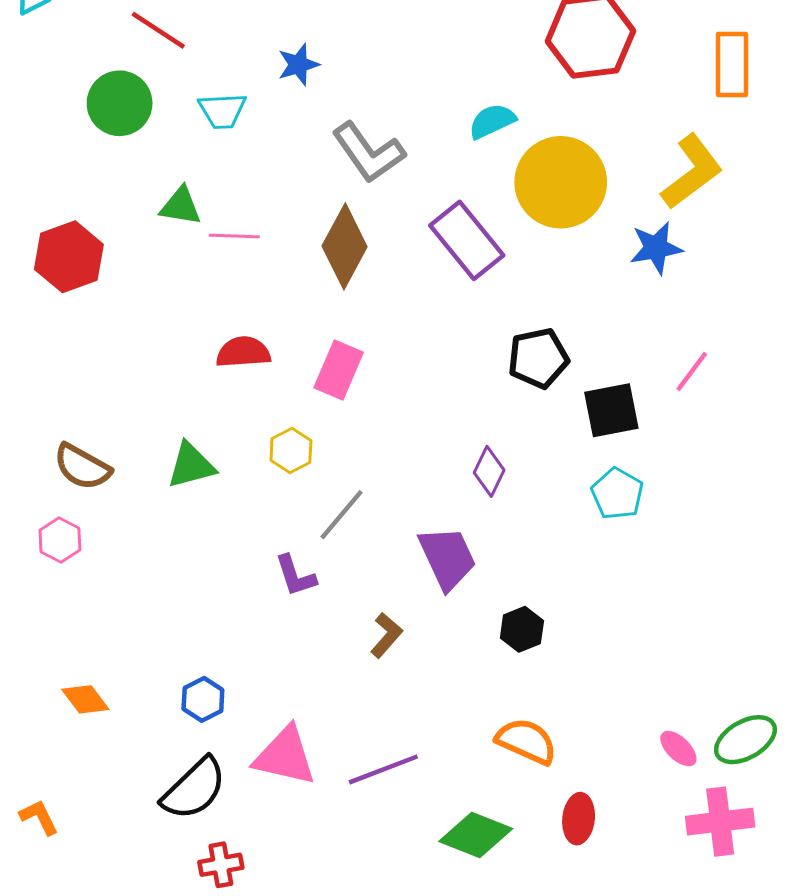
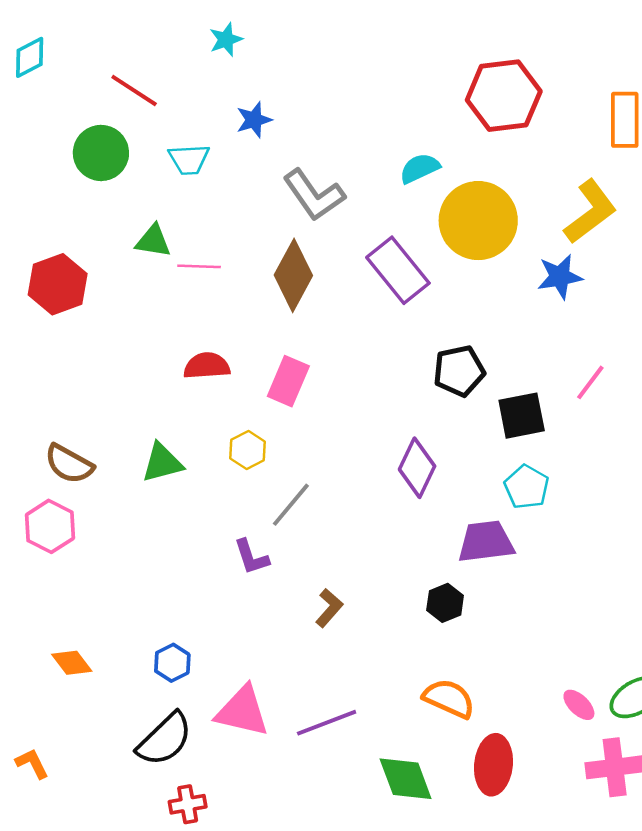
purple diamond: (489, 471) -> (417, 468), size x1.4
pink hexagon: (60, 540) -> (50, 526), size x1.4
purple trapezoid: (447, 558) -> (486, 542), moved, turned -72
red ellipse: (579, 819) -> (494, 765), size x1.4
green diamond: (476, 835) -> (406, 779), turned 48

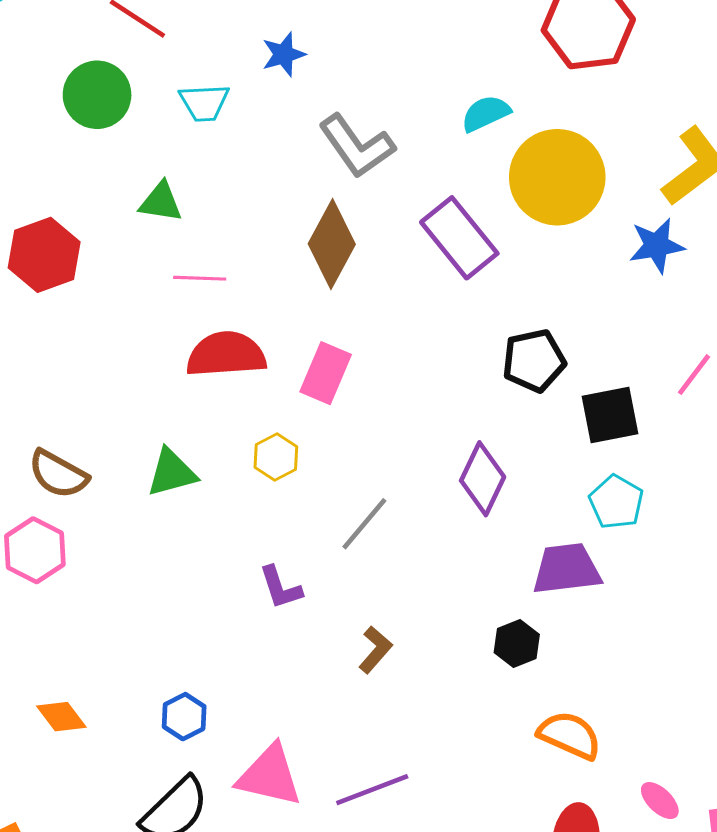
pink line: (199, 266) -> (200, 278), moved
red semicircle: (207, 366) -> (226, 354), size x1.4
gray line: (291, 505) -> (364, 524), moved
orange semicircle: (449, 698) -> (570, 735), moved
pink ellipse: (579, 705) -> (660, 801), moved

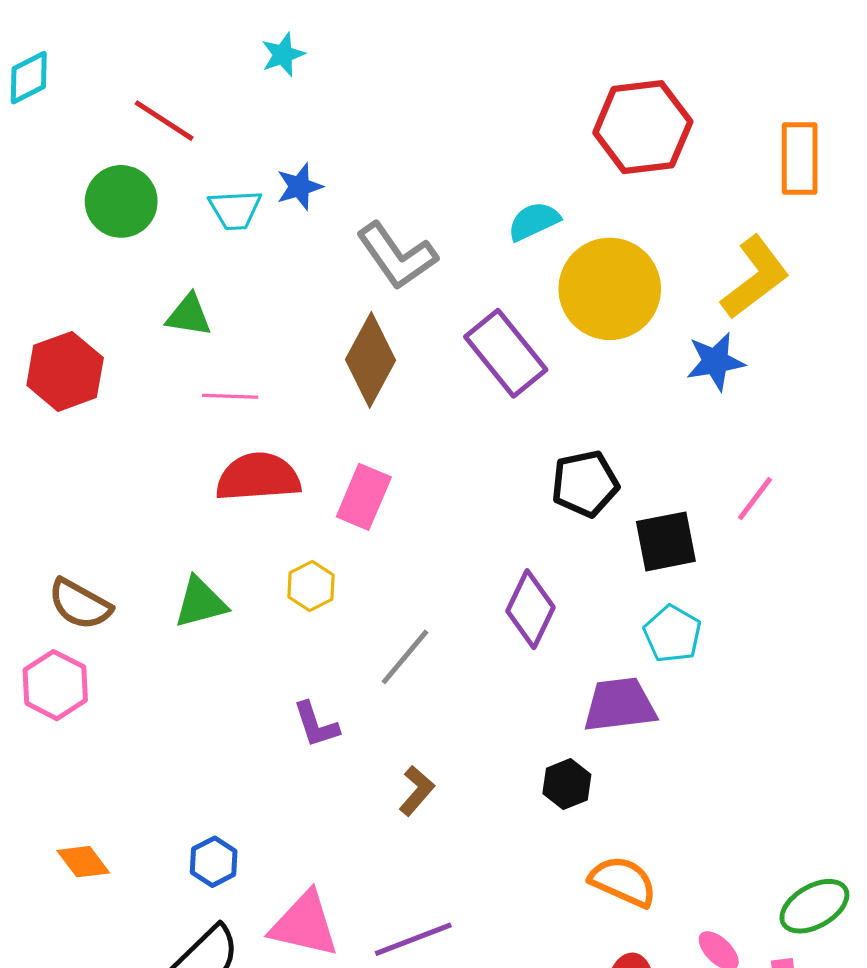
blue star: (284, 54) -> (299, 187), moved

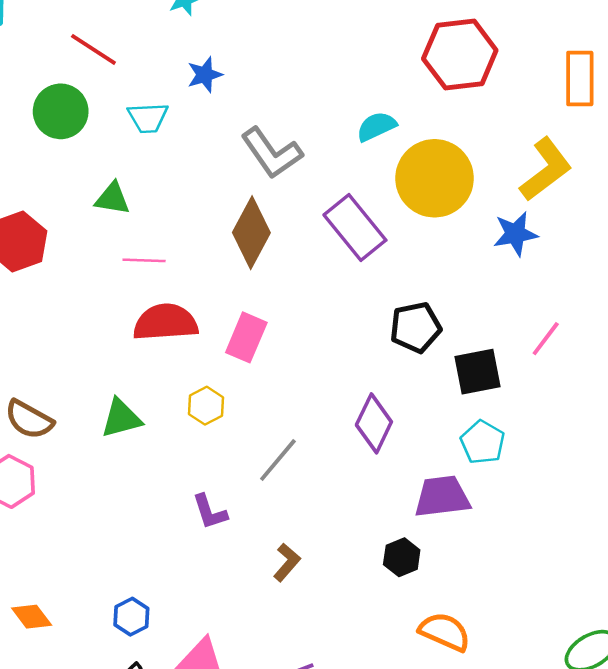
blue star: (299, 187) -> (205, 75), moved

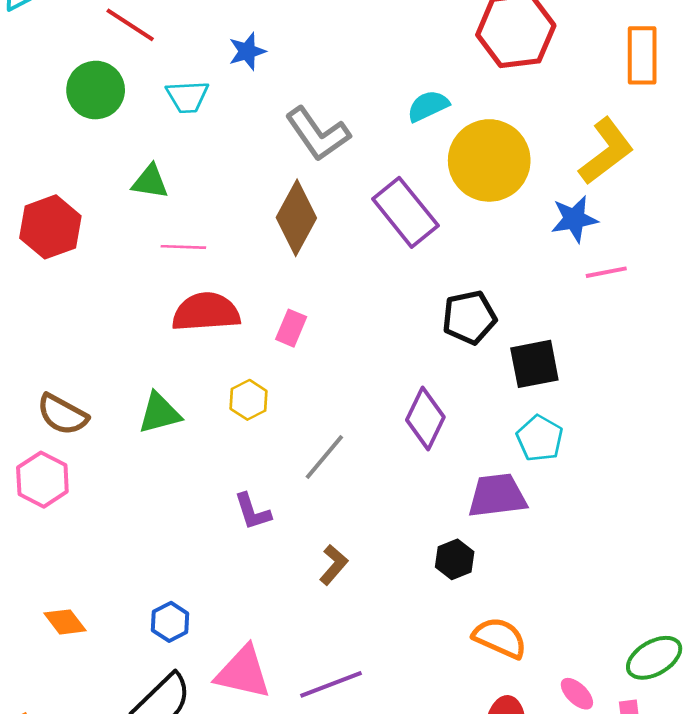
pink rectangle: (246, 337) -> (291, 328), size x0.7
pink line: (546, 339) -> (606, 272), moved, turned 42

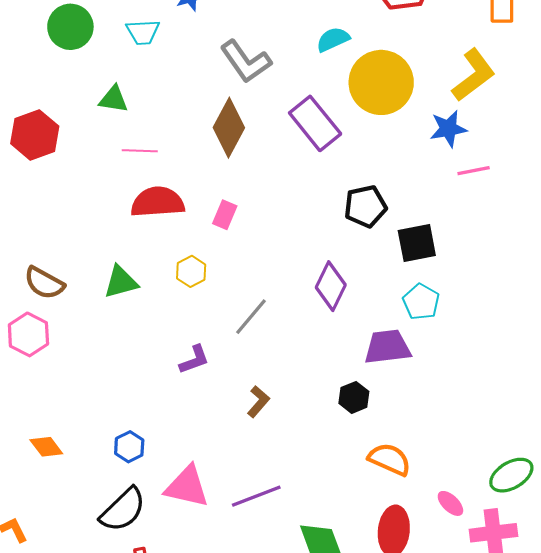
purple L-shape: (253, 512) -> (194, 360), turned -92

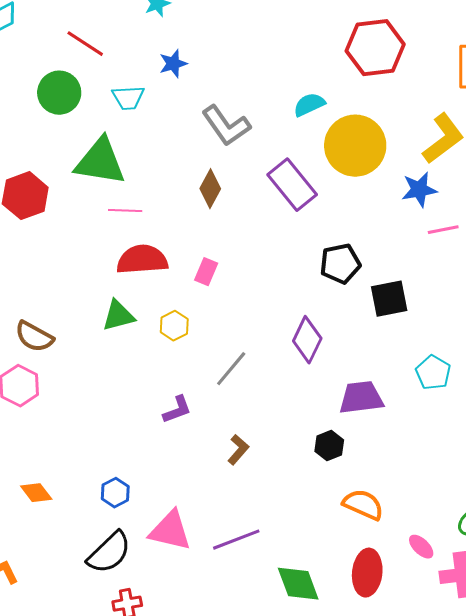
green triangle: (113, 99) -> (100, 162), size x1.8
brown diamond: (229, 128) -> (210, 189), size x0.7
green triangle: (121, 282) -> (118, 316), moved
cyan pentagon: (421, 302) -> (433, 373), moved

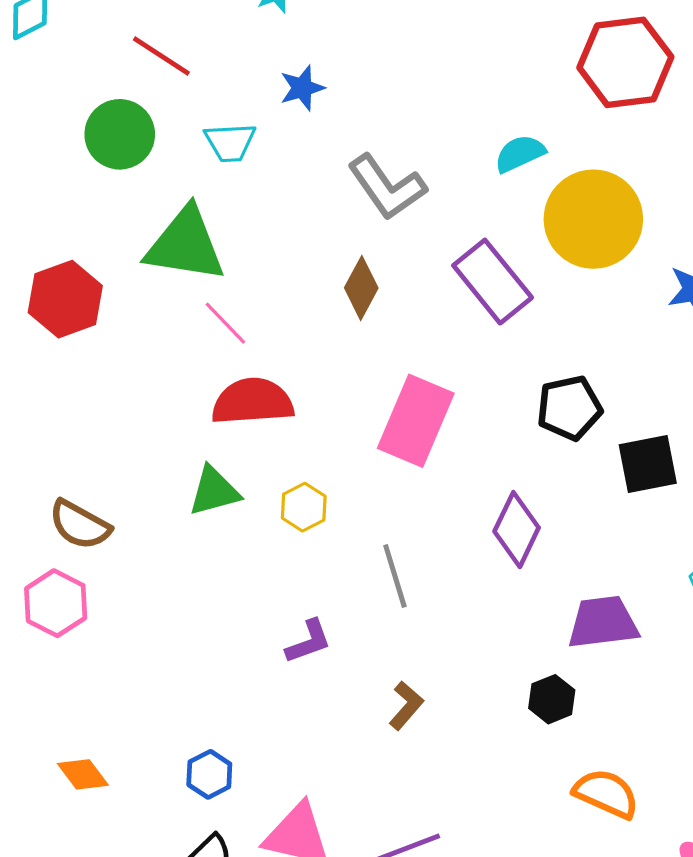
pink line: (125, 211) -> (225, 323), turned 44
pink rectangle: (206, 272) -> (416, 421), moved, size x2.0
gray line: (231, 369) -> (395, 576), turned -57

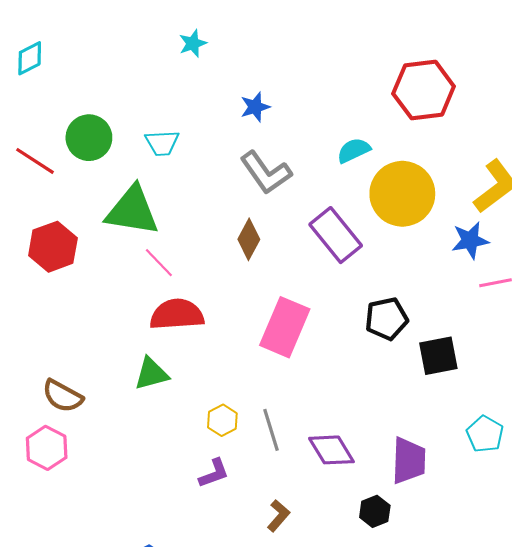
red line: (161, 56) -> (35, 161), moved
blue star: (302, 88) -> (255, 107), moved
yellow hexagon: (304, 507) -> (222, 420), moved
purple diamond: (517, 530) -> (331, 450), moved, turned -57
purple trapezoid: (603, 622) -> (409, 461), turned 99

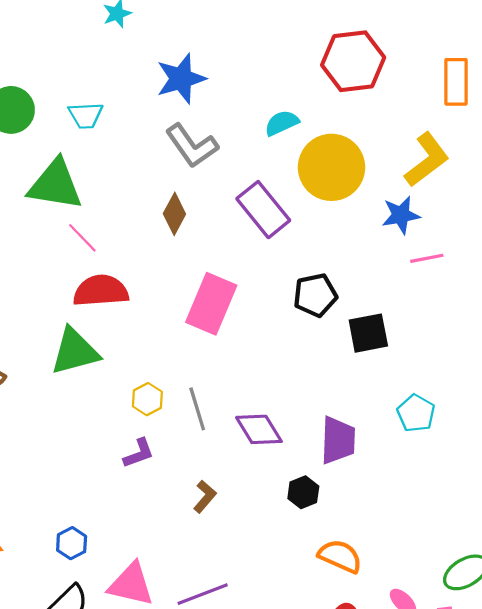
blue star: (255, 107) -> (181, 79), size x1.6
green triangle: (151, 374) -> (75, 351), size x1.4

